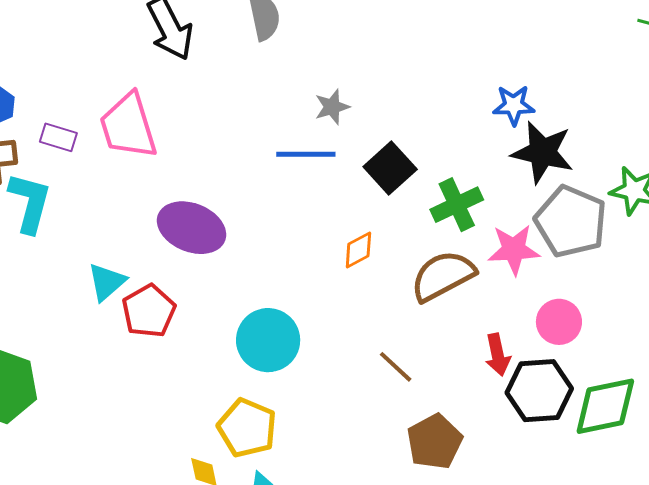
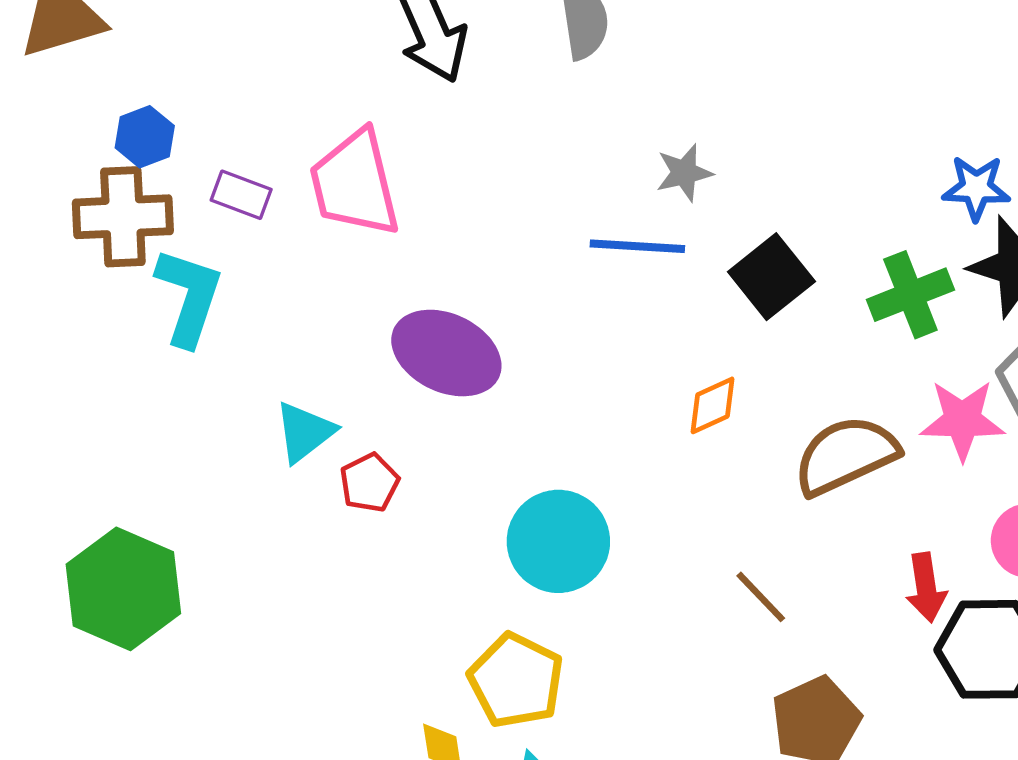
green cross: (457, 205) -> (910, 295), moved
red pentagon: (149, 311) -> (369, 483), size x0.7

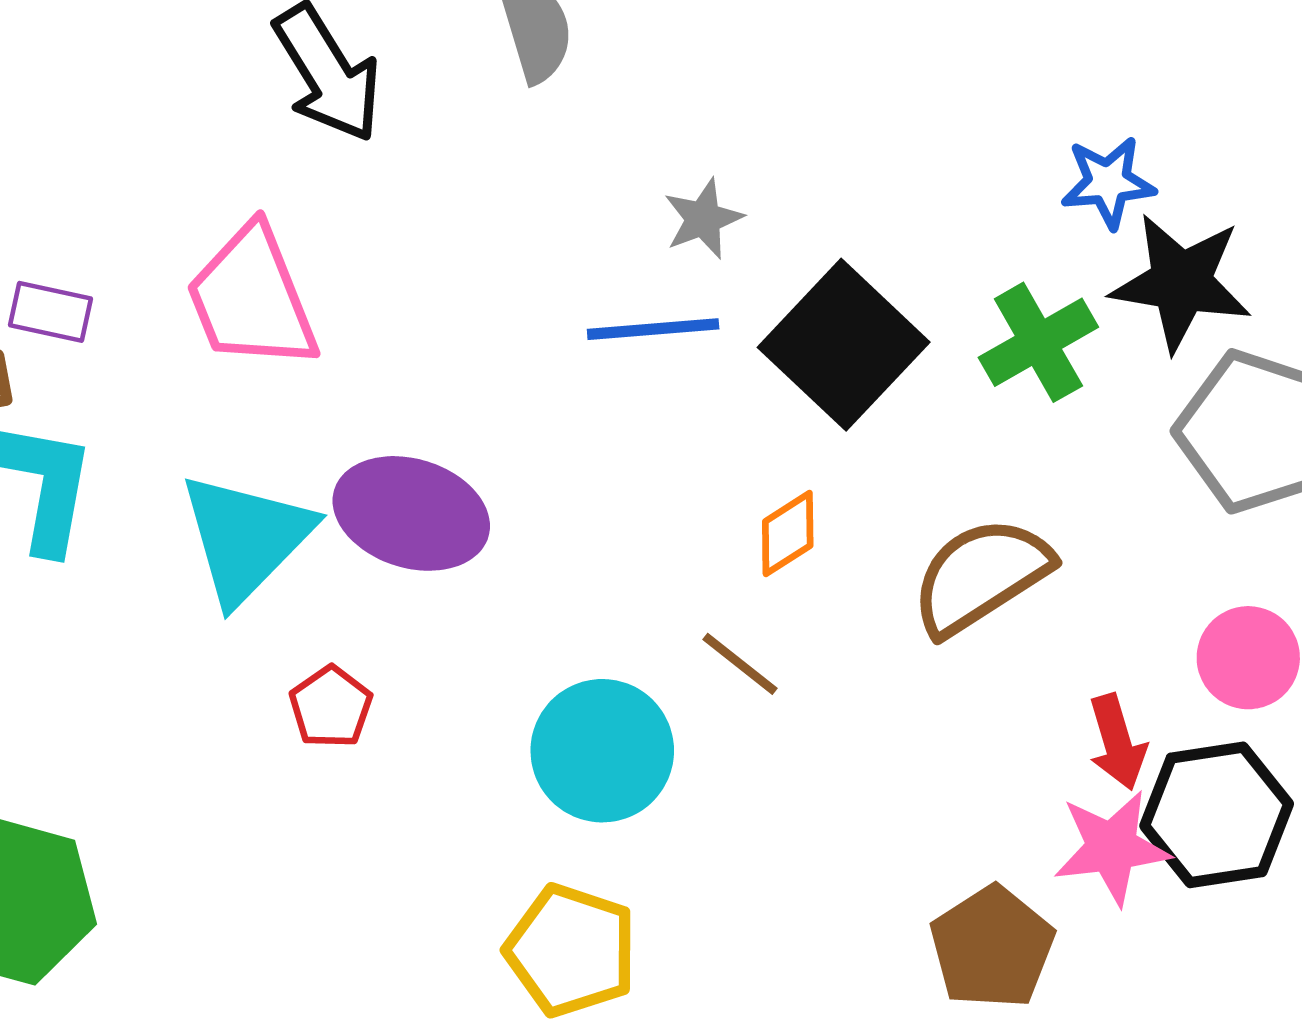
purple rectangle: (241, 195) -> (51, 312), moved
black square: (771, 277) -> (844, 345), size x1.4
pink star: (962, 420) -> (1112, 847), moved
cyan triangle: (305, 432) -> (246, 538), moved, size x1.6
brown line: (761, 597) -> (740, 664), moved

